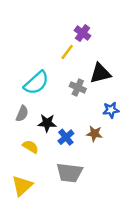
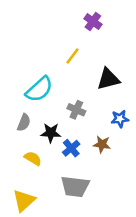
purple cross: (83, 33) -> (93, 22), moved
gray cross: (78, 87) -> (76, 110), moved

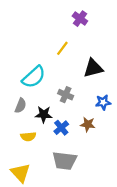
yellow semicircle: (33, 158) -> (28, 136), turned 144
yellow triangle: (24, 201) -> (20, 173), turned -30

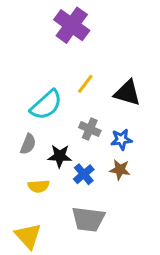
purple cross: (80, 19) -> (72, 25), moved, size x1.6
yellow line: (62, 48) -> (85, 84), moved
black triangle: (93, 68) -> (127, 93), turned 30
blue star: (103, 102) -> (121, 140), moved

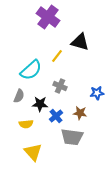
black triangle: (127, 93) -> (80, 42), moved
blue star: (121, 140) -> (97, 93), moved
gray trapezoid: (88, 219) -> (72, 137), moved
yellow triangle: (28, 236) -> (33, 152), moved

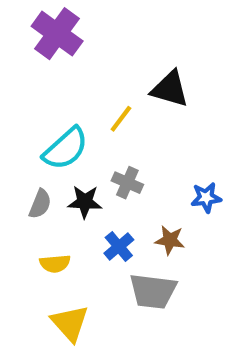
purple cross: (48, 17) -> (57, 34), moved
black star: (40, 104) -> (85, 202), moved

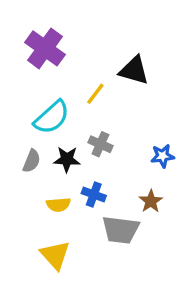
purple cross: (57, 34) -> (45, 48), moved
brown star: (170, 240) -> (151, 201), moved, turned 30
blue cross: (119, 246) -> (94, 195), turned -30
yellow semicircle: (55, 264) -> (58, 205), moved

